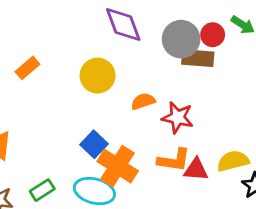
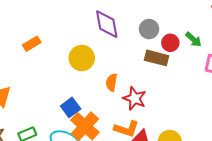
gray circle: (181, 39) -> (149, 29), moved, size x0.7
orange semicircle: (143, 101) -> (112, 82), turned -72

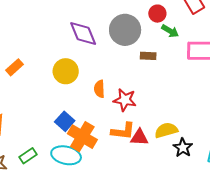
gray circle: (149, 29) -> (125, 30), size x1.6
red circle: (170, 43) -> (157, 14), moved
brown rectangle: (157, 58) -> (148, 56), moved, size x0.7

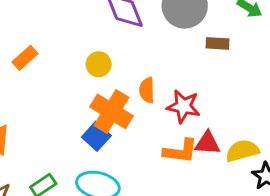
yellow circle: (66, 71) -> (99, 64), size x0.7
orange cross: (82, 137) -> (112, 111), moved
red triangle: (139, 137) -> (207, 143), moved

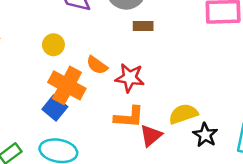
brown rectangle: (217, 43) -> (143, 26), moved
orange semicircle: (147, 90) -> (97, 65), turned -50
red triangle: (207, 143) -> (151, 136), moved, turned -40

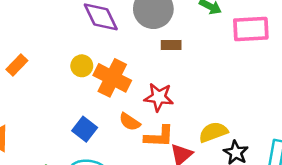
orange semicircle: (97, 65) -> (130, 122), moved
orange cross: (67, 85) -> (112, 78), moved

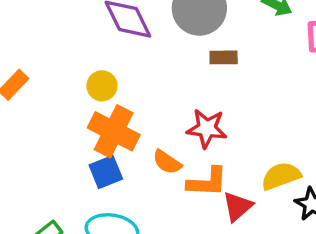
orange cross: (112, 78) -> (114, 131), moved
blue square: (85, 129) -> (106, 172), turned 30

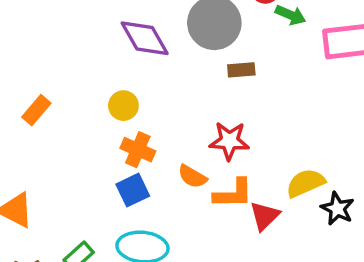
orange cross: (114, 131) -> (138, 150), size x0.7

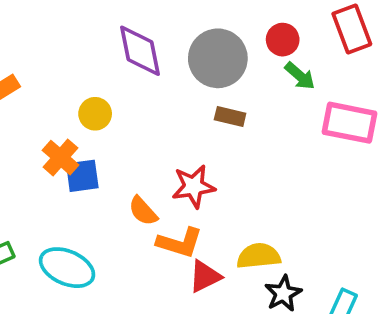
red star: (229, 141) -> (194, 186), turned -30
orange cross: (138, 150) -> (60, 158), moved
blue square: (133, 190) -> (82, 176), moved

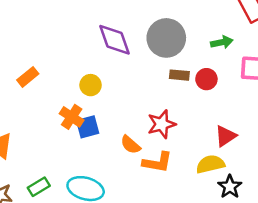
red circle: (283, 40) -> (206, 79), moved
green arrow: (300, 76) -> (222, 42), turned -45
red triangle: (205, 276) -> (225, 136), moved

